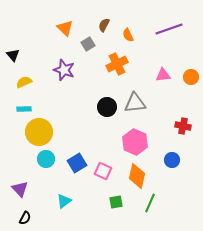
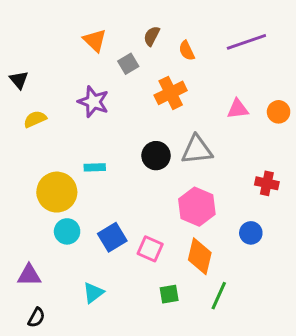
cyan rectangle: (24, 109) -> (95, 167), moved
purple triangle: (20, 189) -> (29, 275), turned -48

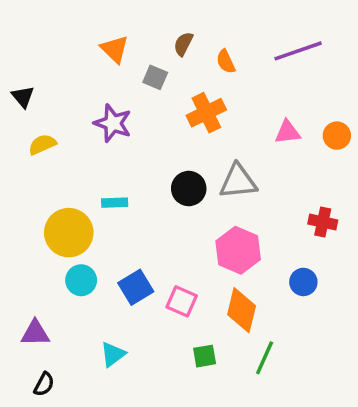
gray square: (128, 64) -> (155, 77), turned -36

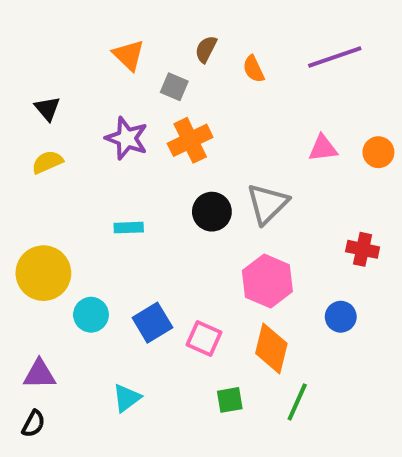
black triangle: (23, 97) -> (47, 109), moved
orange cross: (206, 113) -> (190, 140), moved
gray triangle: (238, 181) -> (267, 204), turned -39
yellow circle: (69, 233) -> (43, 273), moved
black semicircle: (44, 384) -> (34, 424), moved

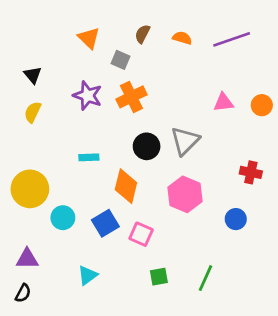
orange semicircle: (254, 69) -> (182, 38), moved, turned 132
yellow semicircle: (47, 162) -> (33, 112), turned -40
orange diamond: (271, 348) -> (126, 186), moved

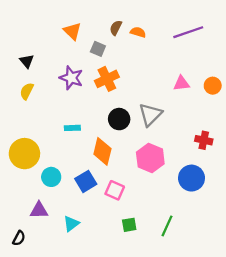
orange semicircle: (182, 38) -> (138, 32), moved
blue circle: (236, 219) -> (192, 178), size x1.5
purple triangle: (27, 259) -> (39, 210), moved

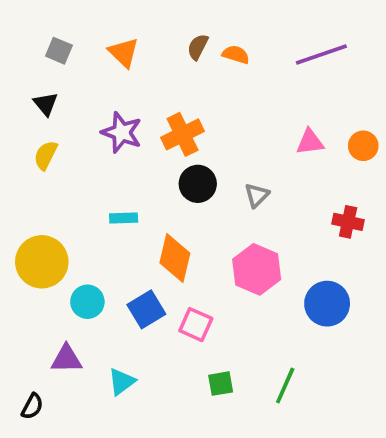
gray square: (98, 49) -> (59, 51), moved
gray triangle: (150, 115) -> (257, 195), size x0.6
black circle: (119, 119) -> (198, 184), moved
red cross: (204, 140) -> (348, 222), moved

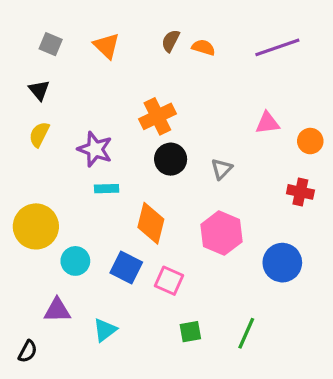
purple star: (122, 132) -> (95, 149), moved
orange circle: (363, 146) -> (310, 141), moved
blue square: (146, 309) -> (126, 268), turned -32

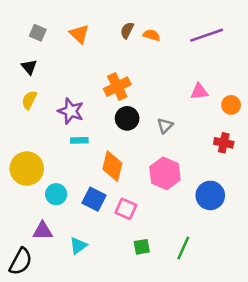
black semicircle: (28, 351) -> (21, 261), size x1.6

